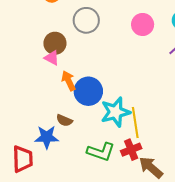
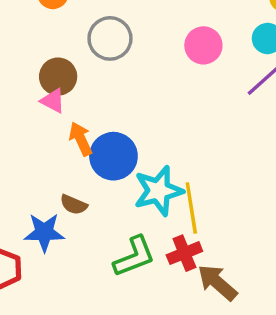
green L-shape: (101, 152) -> (134, 257), turned -40

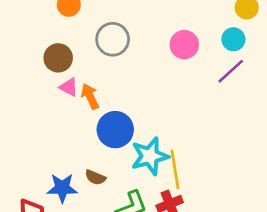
brown circle: (58, 77) -> (58, 58), moved
orange arrow: (81, 139) -> (90, 96), moved
brown semicircle: (74, 205) -> (95, 177), moved

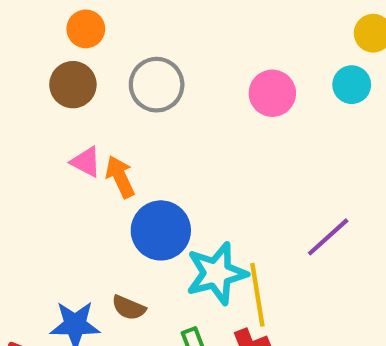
brown circle: (58, 58) -> (73, 85), moved
purple line: (231, 71) -> (328, 237), moved

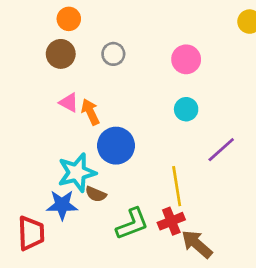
gray circle: (157, 85) -> (113, 54), size x0.7
cyan circle: (352, 85) -> (186, 109), moved
cyan star: (217, 273) -> (77, 173), moved

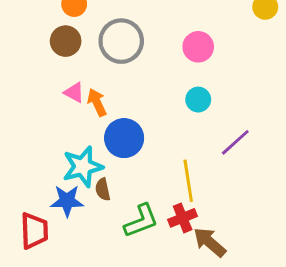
gray circle: (113, 54) -> (121, 41), size x1.8
brown semicircle: (96, 194) -> (103, 189), turned 55

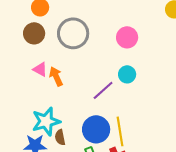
blue circle: (124, 138) -> (96, 129), moved
purple line: (235, 142) -> (103, 90), moved

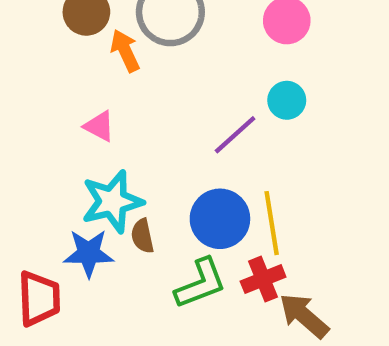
pink triangle: (40, 69) -> (99, 126), moved
orange arrow: (56, 76) -> (125, 51), moved

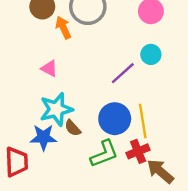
brown semicircle: (142, 236) -> (73, 128), turned -30

